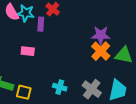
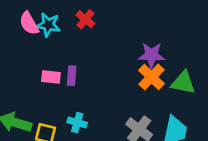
purple rectangle: (41, 24) -> (72, 76), moved
cyan cross: (60, 87) -> (77, 123), moved

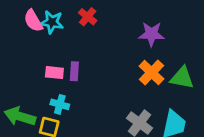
purple star: (151, 55) -> (151, 34), moved
cyan cross: (77, 123) -> (60, 104), moved

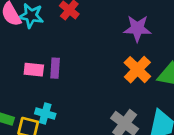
cyan cross: (60, 104) -> (45, 114), moved

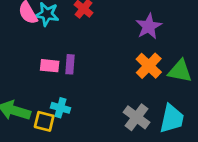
purple star: (137, 28) -> (149, 26), turned -30

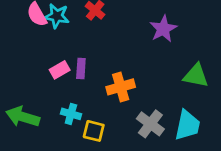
pink rectangle: (50, 66) -> (60, 70), turned -36
orange cross: (149, 66) -> (121, 87), moved, turned 30
yellow square: (44, 121) -> (94, 131), moved

